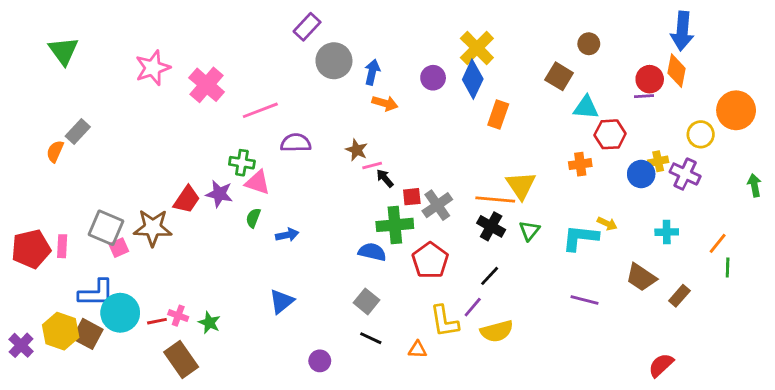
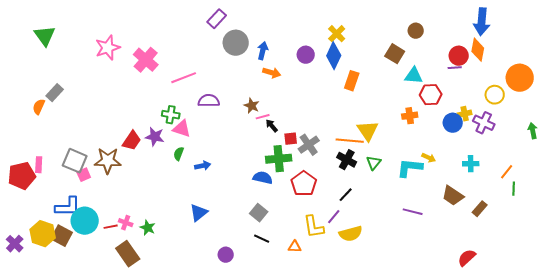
yellow cross: (477, 48) -> (337, 34), size x0.7
pink rectangle: (62, 246) -> (39, 165), moved

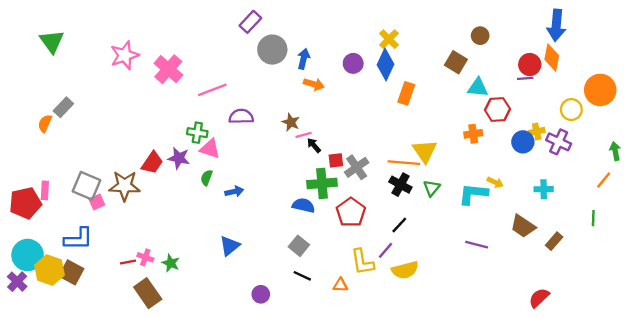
orange line: (507, 172) -> (604, 180), moved
cyan circle: (85, 221) -> (28, 255), moved

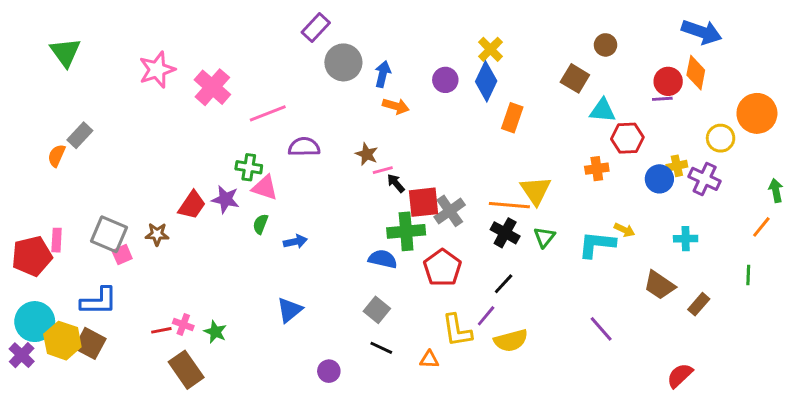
blue arrow: (556, 25) -> (702, 32), turned -76
red square: (336, 160) -> (424, 202), size x1.6
brown star: (125, 186) -> (157, 234), size x0.6
purple line: (477, 245) -> (601, 329), moved, turned 35

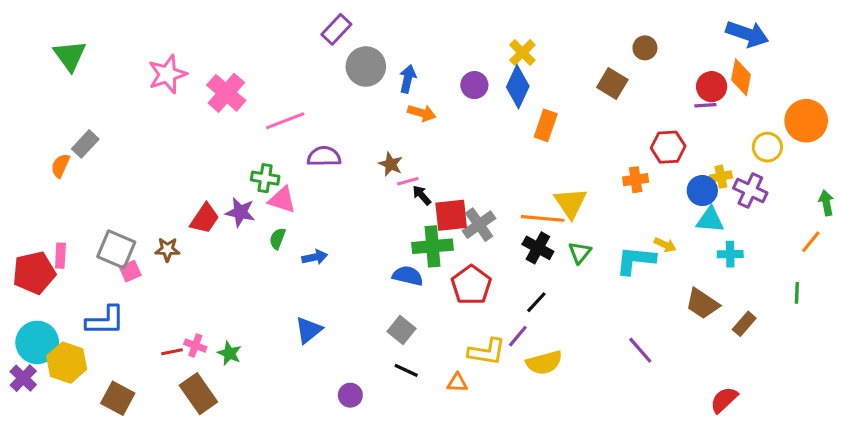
cyan triangle: (603, 110) -> (710, 220), moved
yellow L-shape: (457, 330) -> (487, 352), turned -72
brown square: (90, 343) -> (118, 398), moved

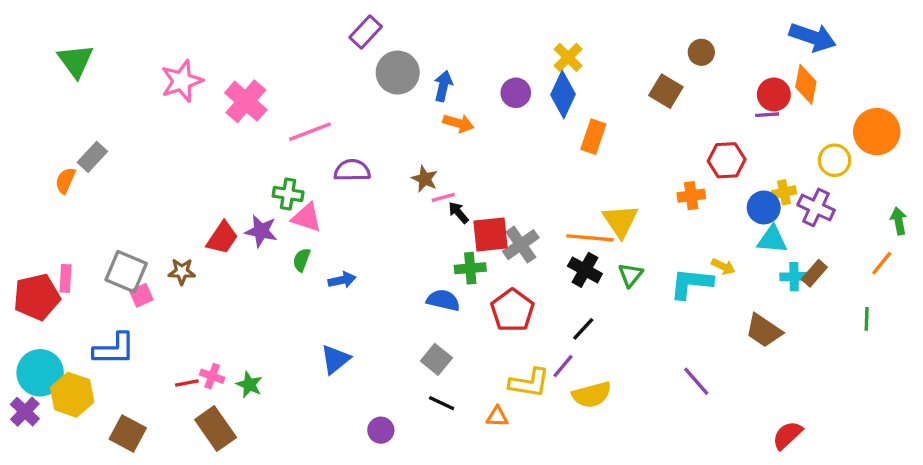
green cross: (433, 246) -> (470, 268), size x0.7
brown rectangle: (744, 324) -> (814, 273), moved

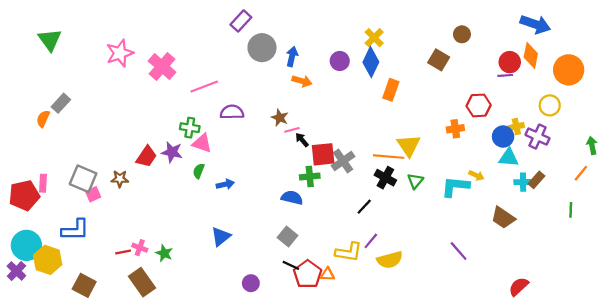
orange circle: (877, 132) -> (569, 70), moved
red pentagon: (512, 310) -> (308, 274), moved
black line: (583, 329) -> (364, 207), moved

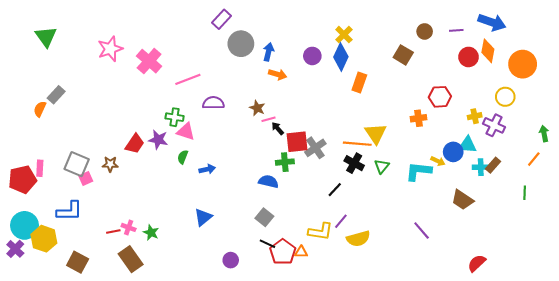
purple line: (505, 75) -> (456, 30), moved
blue circle: (503, 137) -> (453, 152), moved

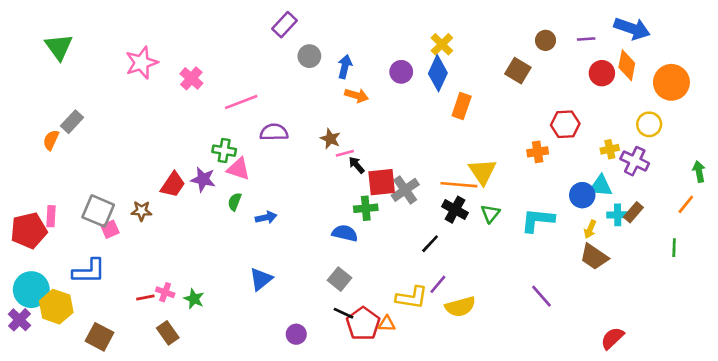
gray circle: (241, 44) -> (309, 56), size x0.7
pink cross: (149, 61) -> (191, 78), size x0.7
yellow arrow: (438, 161) -> (590, 229), moved, turned 88
brown rectangle: (131, 259) -> (168, 333), size x0.7

